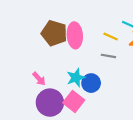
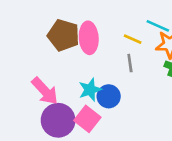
gray line: (108, 56) -> (130, 63), turned 72
pink arrow: (39, 79) -> (45, 91), size x1.6

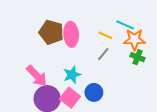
gray line: (130, 63) -> (103, 54), turned 48
blue circle: (109, 96) -> (94, 92), moved

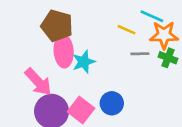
pink ellipse: (71, 34) -> (64, 51), moved
gray line: (103, 54) -> (140, 54), moved, turned 48
cyan star: (72, 75) -> (84, 62), moved

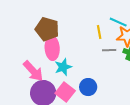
yellow line: (126, 30) -> (99, 32), turned 56
cyan star: (84, 62) -> (63, 67), moved

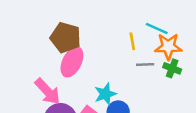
pink ellipse: (52, 48) -> (72, 62), turned 30
cyan star: (63, 67) -> (105, 94), moved

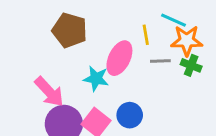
pink ellipse: (72, 62) -> (119, 58), moved
cyan star: (105, 94) -> (96, 79), moved, turned 30

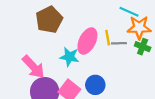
brown pentagon: (70, 30) -> (49, 20), turned 30
yellow line: (146, 35) -> (108, 38), moved

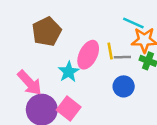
cyan star: (69, 57) -> (69, 72), turned 30
blue circle: (95, 85) -> (124, 86), moved

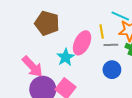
brown pentagon: (47, 31) -> (47, 23), turned -30
yellow line: (110, 51) -> (102, 31), moved

